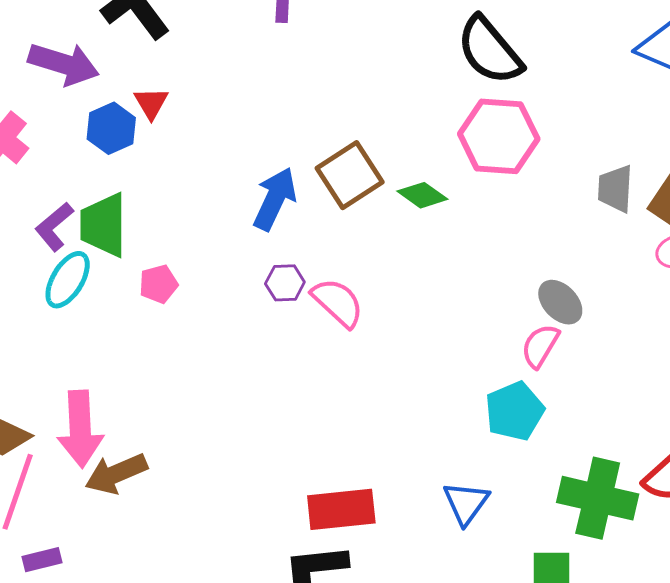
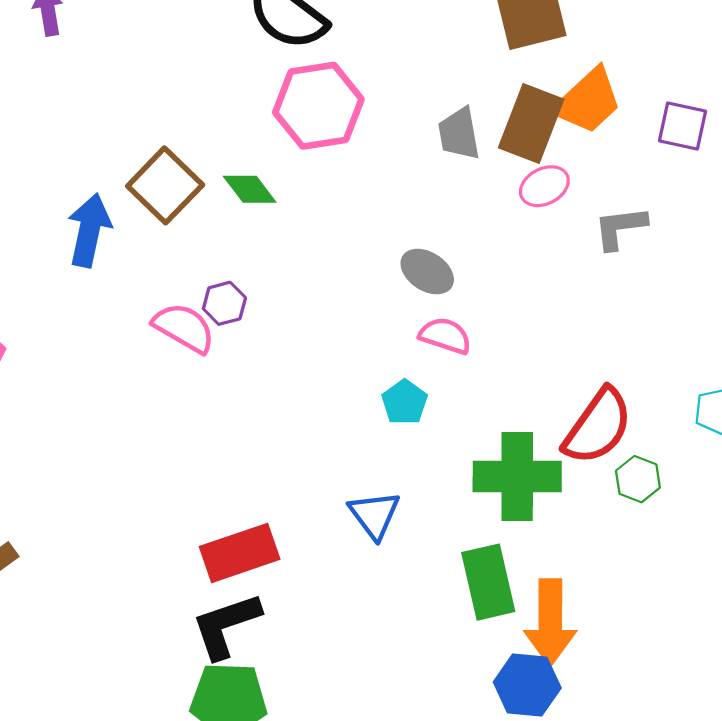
green diamond: (422, 195) -> (250, 189), turned 30
purple hexagon: (285, 283) -> (224, 303), moved
pink semicircle: (540, 346) -> (445, 336), moved, turned 90
cyan pentagon: (515, 411) -> (405, 402), size x0.7

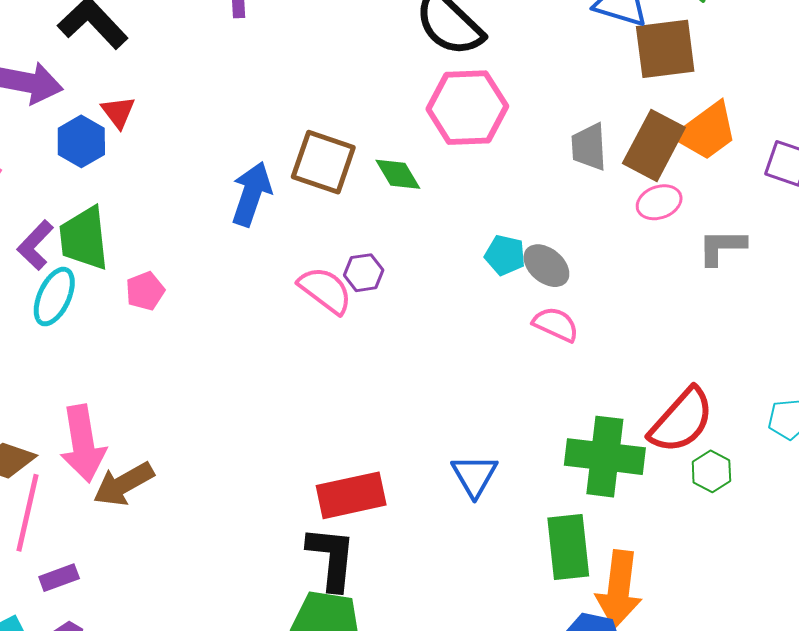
brown square: (165, 185) -> (323, 162), turned -32
cyan pentagon: (405, 402) -> (505, 255), moved, turned -30
black L-shape: (226, 625) -> (332, 558), turned 108

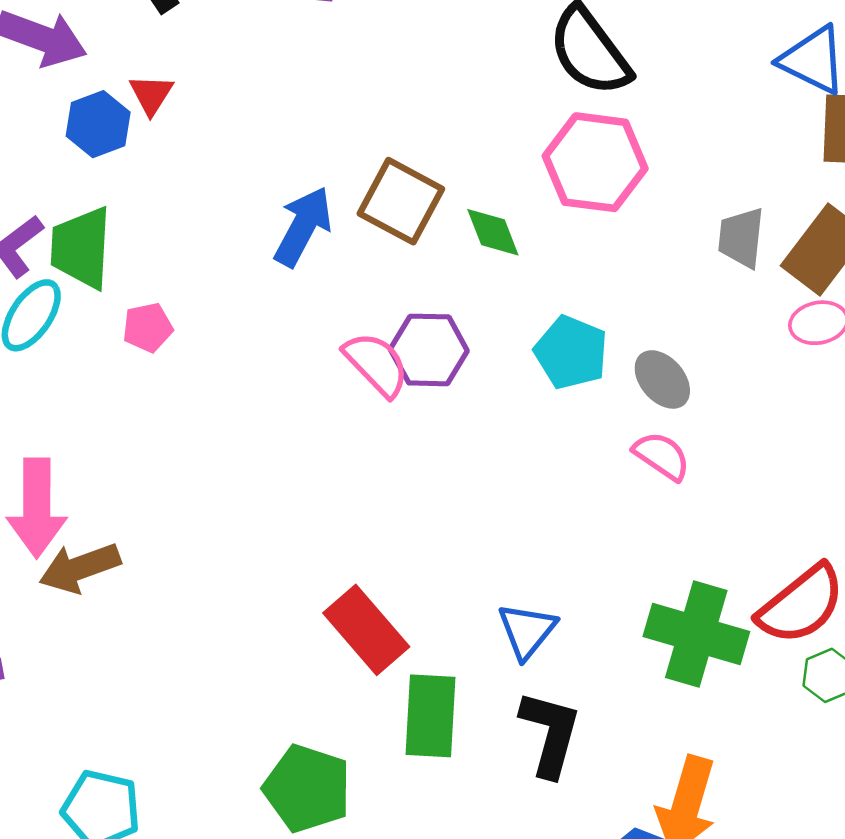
cyan pentagon: (505, 255) -> (571, 352), moved, size x1.4
purple hexagon: (364, 273) -> (429, 350), size x1.5
red rectangle: (351, 495) -> (366, 630), turned 52
green rectangle: (568, 547) -> (431, 716), moved
black L-shape: (332, 558) -> (550, 734), moved

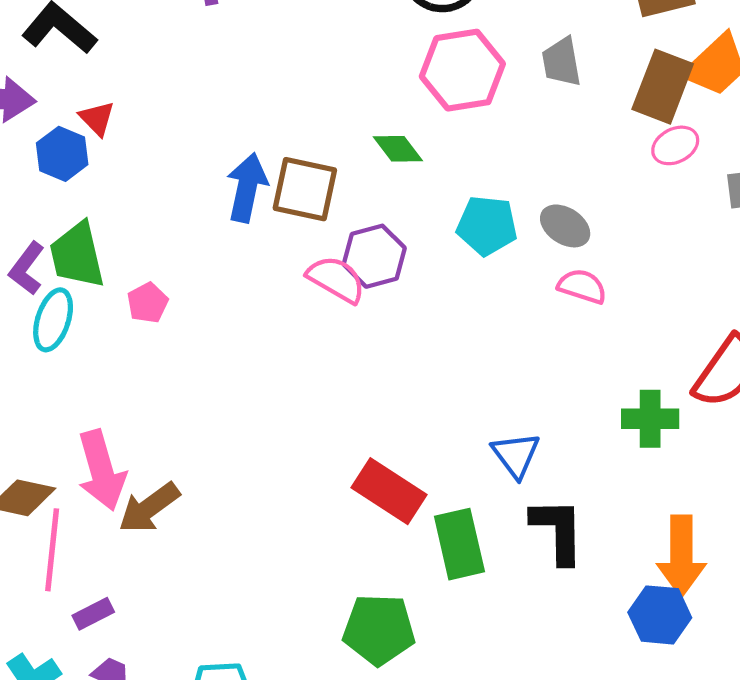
brown square: (401, 201) -> (305, 189), moved
gray trapezoid: (741, 238) -> (562, 62), moved
green cross: (696, 634) -> (650, 419), size x0.7

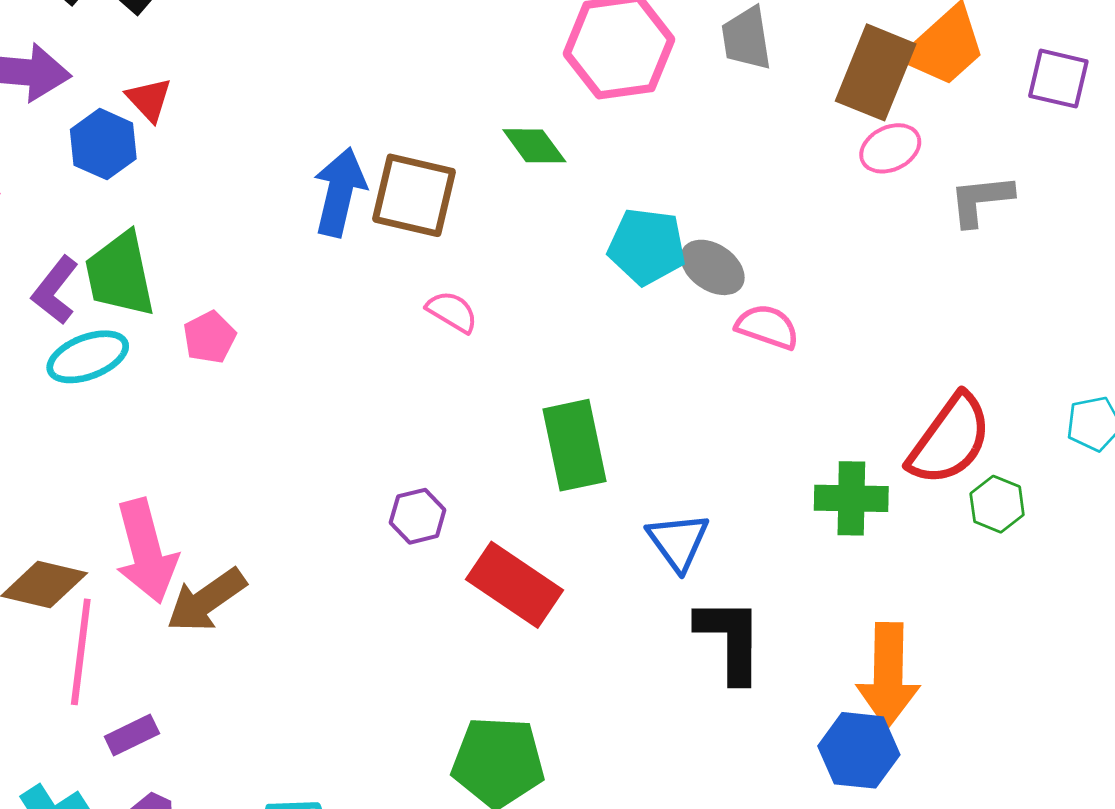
gray ellipse: (565, 226) -> (713, 267), moved
purple hexagon: (374, 256) -> (418, 516), moved, size x0.7
pink semicircle: (336, 279) -> (452, 312), size x0.7
cyan ellipse: (53, 320) -> (88, 357), turned 50
green rectangle: (459, 544) -> (574, 445), moved

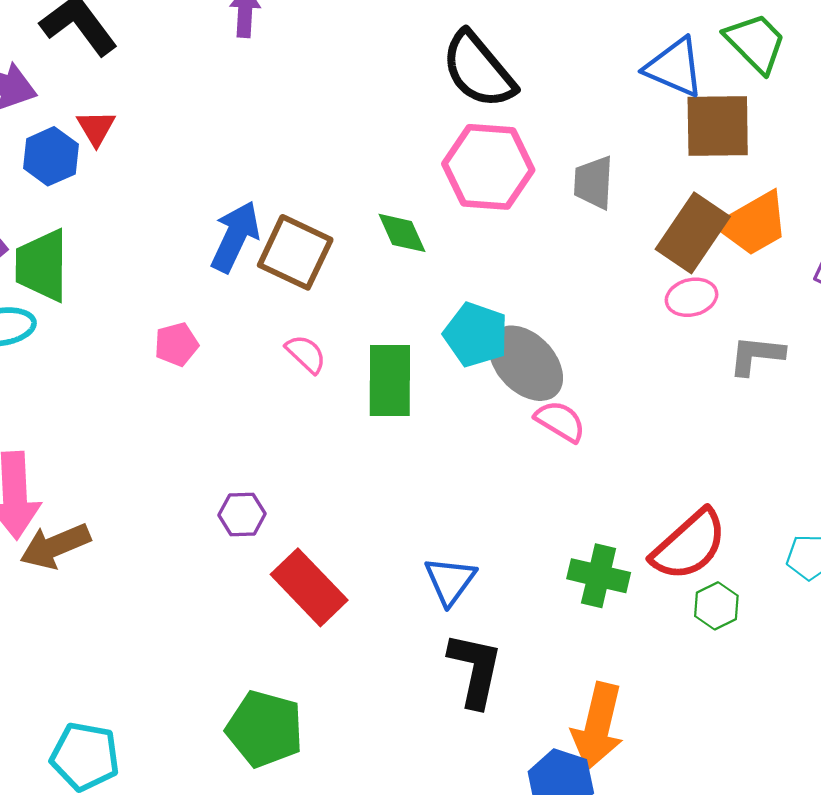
gray ellipse: (713, 267) -> (526, 363), size x1.5
pink pentagon: (209, 337) -> (176, 344), moved
green rectangle: (574, 445) -> (390, 380), moved

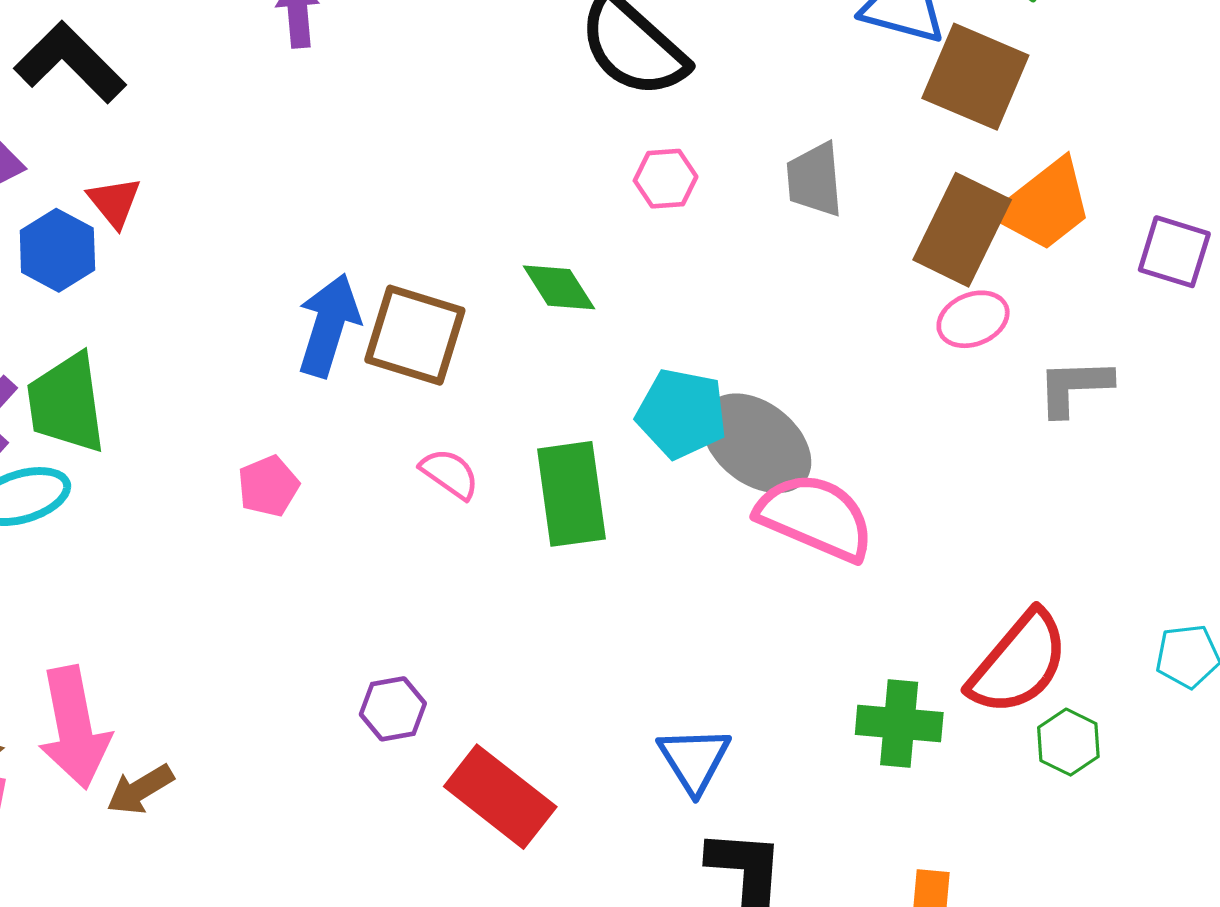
brown square: (718, 126) -> (975, 77), turned 32
pink hexagon: (488, 167) -> (666, 179), size x0.5
pink semicircle: (560, 421) -> (815, 517), size x1.6
brown arrow: (55, 546) -> (140, 789), size x0.7

